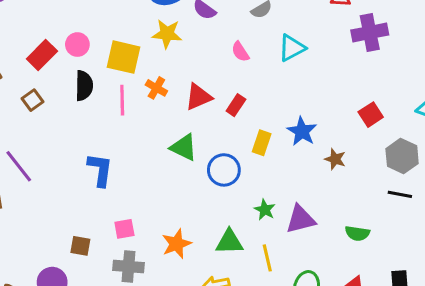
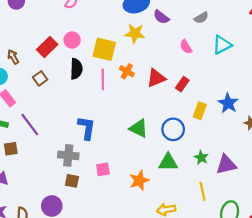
green triangle: (184, 147) -> (139, 128), moved
green triangle: (229, 242) -> (168, 162), moved
gray cross: (129, 267) -> (68, 155), moved

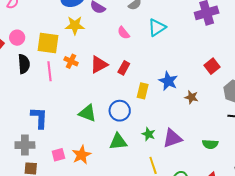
orange star: (139, 180) -> (81, 155), moved

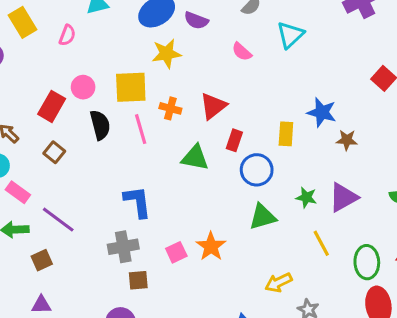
red rectangle: (124, 68) -> (234, 140), moved
brown star: (191, 97) -> (347, 140), moved
green triangle: (88, 113) -> (195, 158), moved

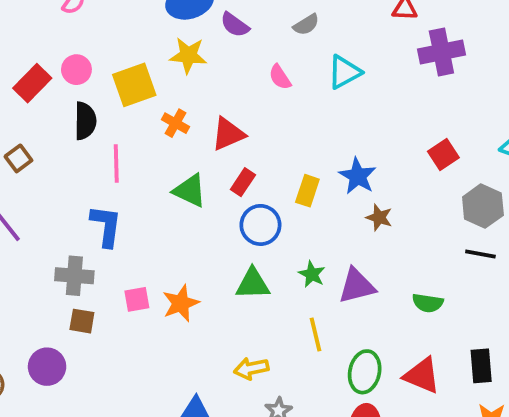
yellow square: (131, 87) -> (134, 85), turned -32
pink line: (141, 129) -> (116, 164), moved
brown square: (54, 152) -> (18, 158), moved

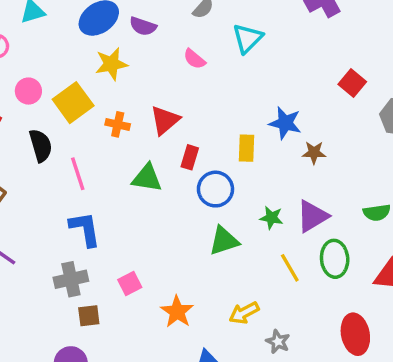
pink circle: (76, 70) -> (28, 91), moved
orange star: (181, 303) -> (177, 312), moved
green ellipse: (365, 372) -> (335, 259), moved

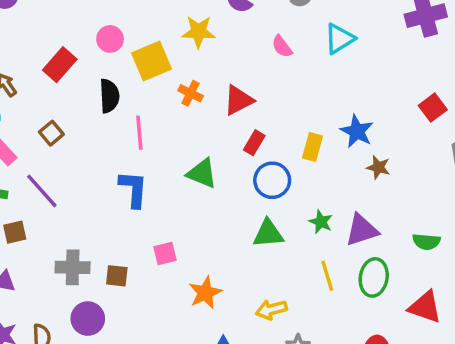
green triangle: (147, 178) -> (202, 173), moved
gray cross: (71, 279) -> (73, 267), moved

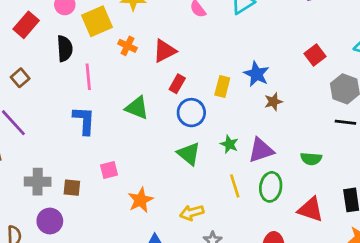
brown star: (378, 167) -> (273, 102), turned -30
green triangle: (268, 233) -> (189, 154), turned 45

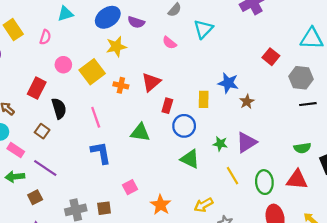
black semicircle: (65, 49) -> (59, 108), moved
green semicircle: (311, 159) -> (302, 148), moved
green ellipse: (271, 187) -> (264, 182), moved

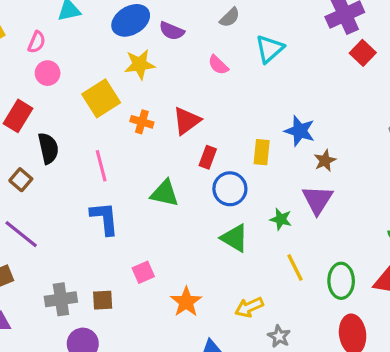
red square: (271, 57) -> (363, 53), moved
pink circle: (63, 65) -> (48, 73), moved
purple triangle: (246, 142) -> (317, 200), moved, turned -30

